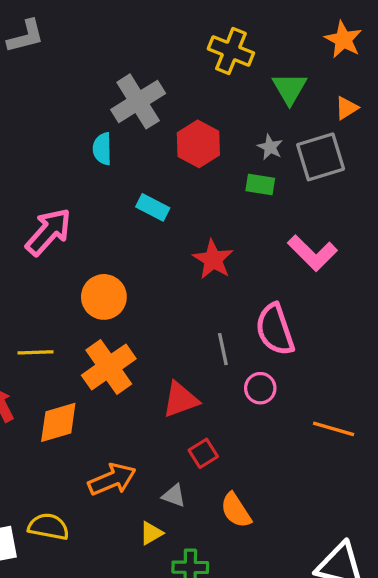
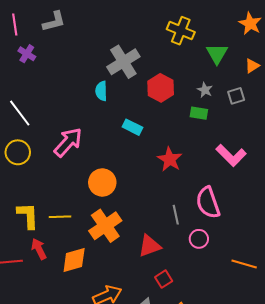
gray square: (321, 157) -> (236, 96), size x0.6

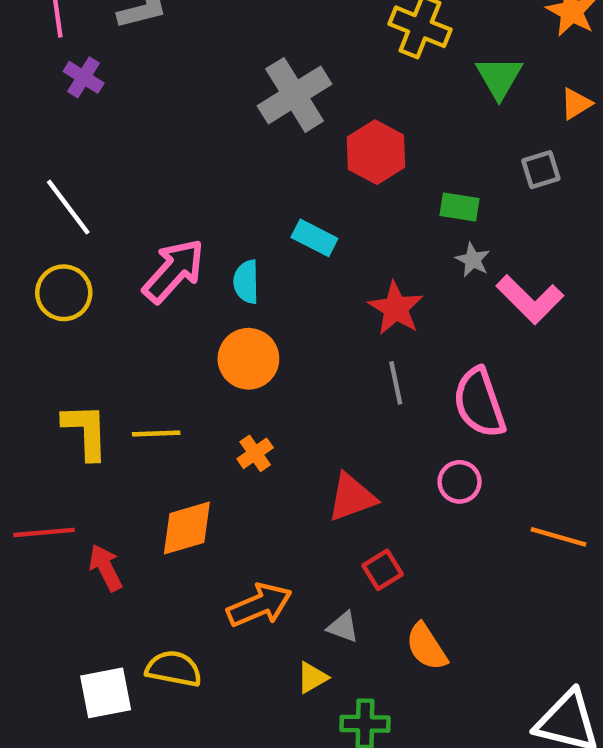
gray star: (205, 90) -> (473, 260), moved
cyan semicircle: (101, 91) -> (246, 282), moved
gray line: (176, 215) -> (396, 383), moved
orange cross: (105, 226) -> (255, 453), size x0.5
red arrow: (39, 249) -> (106, 568), moved

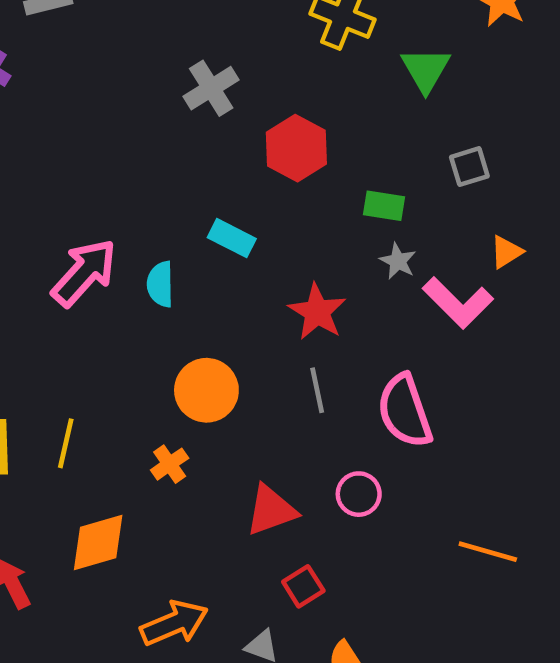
gray cross: (295, 95) -> (211, 88), size x0.7
orange triangle: (576, 104) -> (506, 252), moved
orange circle: (248, 359) -> (206, 390), moved
yellow line: (156, 433) -> (66, 443), turned -75
pink circle: (460, 482) -> (359, 494), moved

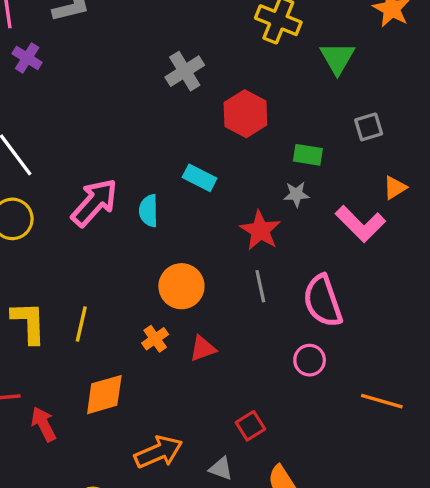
gray star: (398, 261) -> (296, 194), moved, turned -30
pink circle: (359, 494) -> (310, 360), moved
red triangle: (271, 510) -> (203, 349), moved, size x0.7

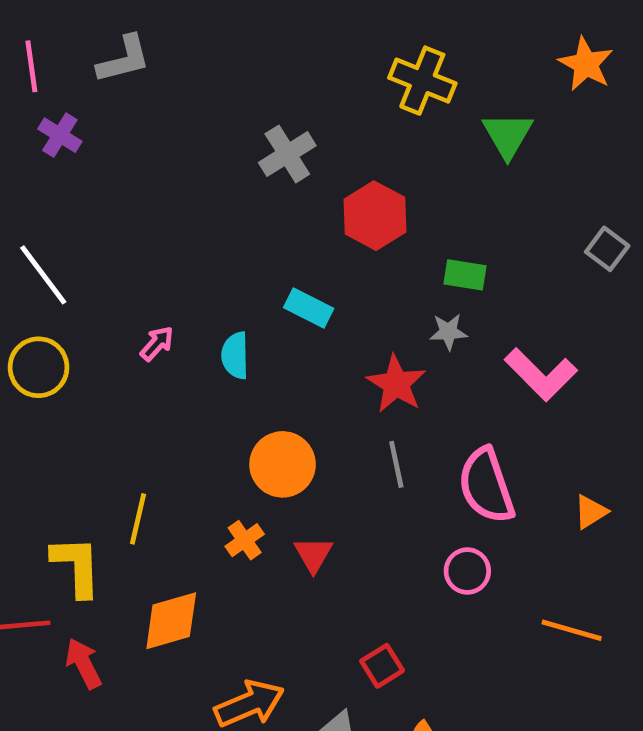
gray square: (369, 127) -> (607, 249), moved, turned -36
orange triangle: (395, 188) -> (591, 512), moved
pink arrow: (94, 202) -> (157, 344), size x0.5
yellow L-shape: (29, 322) -> (76, 566), moved
red triangle: (203, 349) -> (313, 554), turned -40

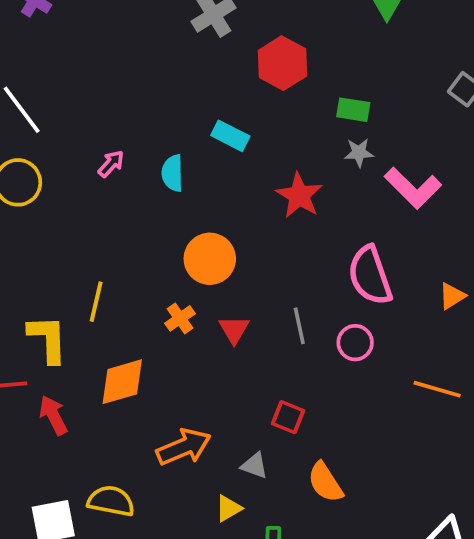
gray star: (448, 332) -> (359, 153), moved
gray line: (396, 464) -> (299, 326), moved
red square: (382, 666) -> (288, 417), turned -36

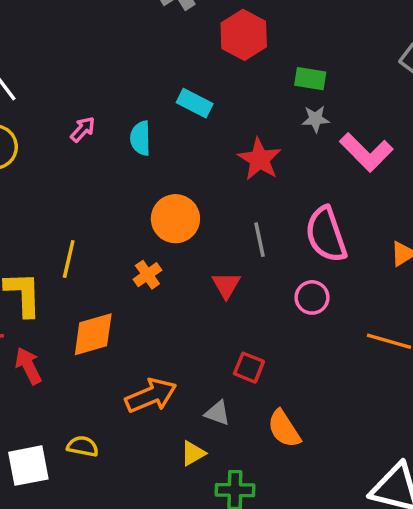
gray line: (299, 326) -> (259, 240), moved
red triangle: (234, 330) -> (226, 285), moved
yellow semicircle: (111, 501) -> (83, 446), size x0.7

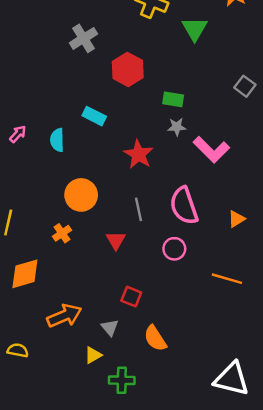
gray triangle: (217, 413) -> (110, 328), turned 30

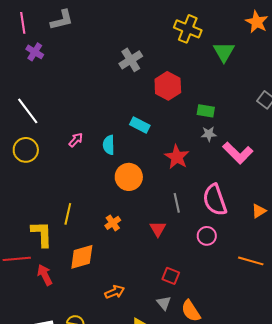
orange circle: (81, 195) -> (129, 177), moved
orange arrow: (64, 316) -> (115, 292), size x0.7
gray triangle: (110, 328) -> (164, 303), moved

